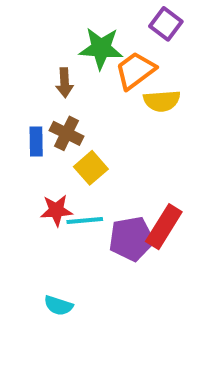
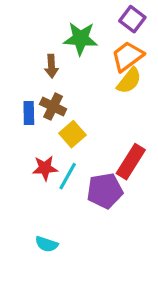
orange trapezoid: (135, 71) -> (128, 56), moved
yellow semicircle: (162, 101) -> (129, 81), turned -48
cyan line: (85, 220) -> (68, 176), turned -56
red rectangle: (164, 227) -> (131, 162), moved

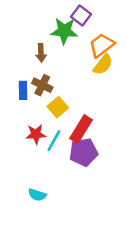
purple square: (132, 19) -> (81, 15), moved
red rectangle: (131, 162) -> (81, 129), moved

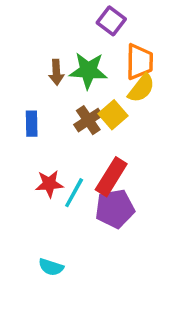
green star: (64, 31) -> (88, 71), moved
orange trapezoid: (102, 45) -> (140, 62), turned 128
brown cross: (42, 85) -> (88, 120), moved, turned 30
yellow square: (58, 107) -> (113, 115), moved

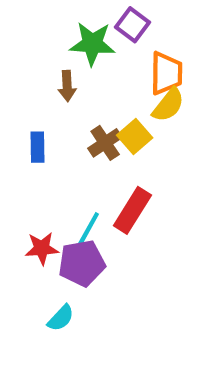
green star: (88, 71) -> (92, 44), moved
red star: (49, 184) -> (42, 248), moved
purple pentagon: (115, 209) -> (82, 263), moved
cyan semicircle: (51, 267) -> (61, 318), turned -65

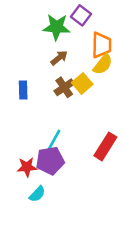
brown arrow: (67, 86) -> (59, 58), moved, turned -126
red rectangle: (132, 210) -> (105, 146), moved
red star: (42, 248) -> (27, 167), moved

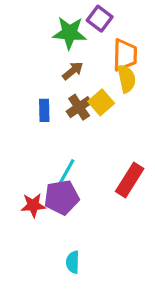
yellow semicircle: (103, 64) -> (126, 79), turned -50
blue rectangle: (23, 90) -> (44, 110), moved
cyan semicircle: (37, 194) -> (73, 262), moved, turned 138

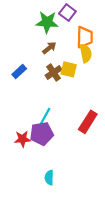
yellow square: (101, 102) -> (69, 69), turned -35
blue rectangle: (44, 110) -> (19, 71), moved, turned 48

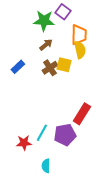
cyan line: (45, 116) -> (42, 133), moved
purple pentagon: (42, 134) -> (65, 135), moved
red star: (22, 139) -> (24, 143), moved

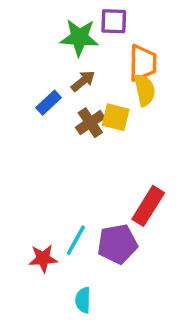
purple square: (63, 12) -> (114, 21), turned -35
blue rectangle: (18, 67) -> (49, 103), moved

